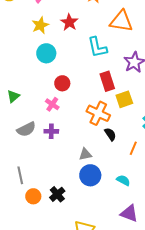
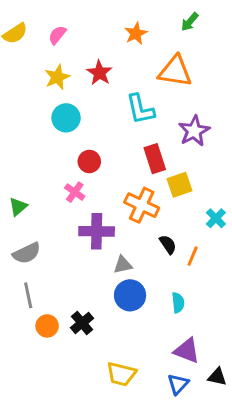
green triangle: (13, 96) -> (18, 207), moved
gray semicircle: (26, 129) -> (27, 253), moved
purple cross: (51, 131) -> (97, 231), moved, size x1.6
black semicircle: (110, 134) -> (168, 244), moved
cyan semicircle: (123, 180) -> (178, 303), turned 56

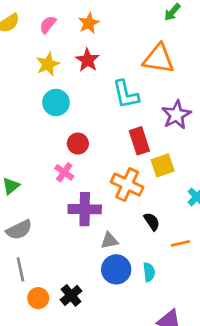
orange star: (136, 33) -> (89, 23), moved
orange line: (193, 256) -> (180, 243), moved, turned 54
cyan semicircle: (178, 303) -> (149, 272), moved

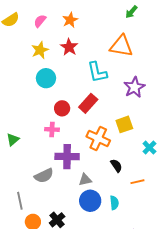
red rectangle: (139, 141) -> (88, 103), moved, turned 60
pink cross: (64, 172) -> (52, 129), turned -32
gray semicircle: (19, 230) -> (44, 176), moved

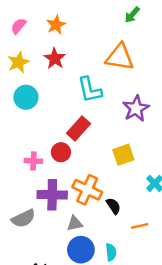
red circle: (62, 108) -> (61, 152), moved
orange cross: (98, 138) -> (87, 190), moved

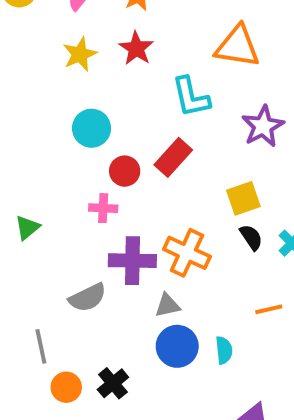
cyan circle: (26, 97) -> (92, 128), moved
red circle: (61, 152) -> (125, 171), moved
black semicircle: (113, 206) -> (251, 237), moved

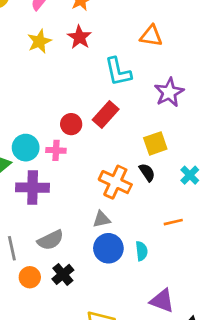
orange triangle: (238, 46) -> (151, 36), size x0.7
cyan circle: (92, 128) -> (26, 148), moved
black semicircle: (251, 237) -> (147, 172), moved
purple cross: (132, 261) -> (33, 188), moved
gray semicircle: (88, 298) -> (50, 240), moved

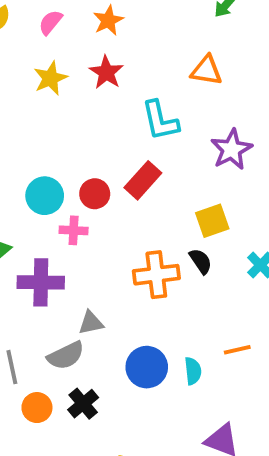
cyan circle: (26, 148) -> (45, 196), moved
orange cross: (115, 182) -> (156, 275), turned -32
gray triangle: (102, 219) -> (91, 323), moved
orange line: (173, 222) -> (237, 350), moved

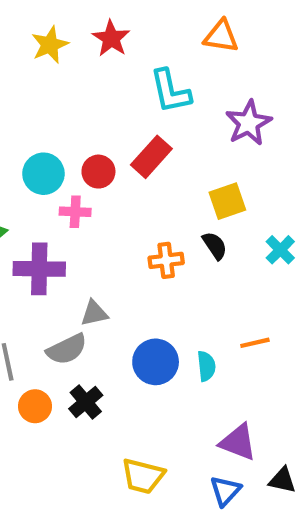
orange cross: (156, 275) -> (166, 260), size x0.7

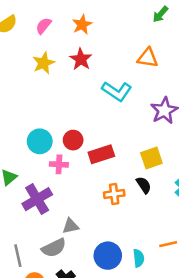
cyan L-shape: (170, 91) -> (117, 91), turned -44
red rectangle: (151, 157) -> (101, 154), moved, turned 30
purple cross: (39, 269) -> (37, 199), turned -32

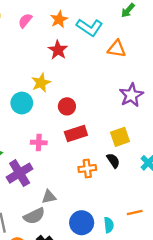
yellow star: (44, 63) -> (41, 83), moved
cyan L-shape: (117, 91) -> (90, 27), moved
red circle: (73, 140) -> (67, 106), moved
cyan circle: (40, 141) -> (22, 103), moved

